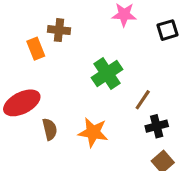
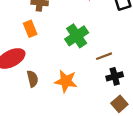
orange rectangle: (36, 49) -> (30, 29), moved
brown line: (143, 100) -> (104, 56), turned 35

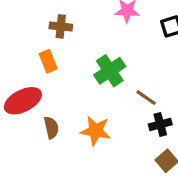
brown line: (104, 56) -> (146, 98), turned 56

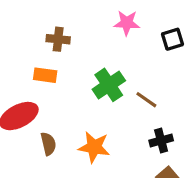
orange rectangle: (48, 61) -> (45, 75), turned -60
brown line: (146, 98) -> (146, 100), moved

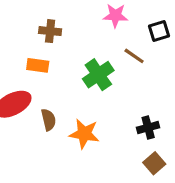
brown line: (146, 100) -> (134, 56), moved
brown semicircle: (48, 144) -> (49, 120), moved

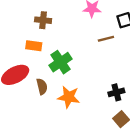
brown line: (134, 56) -> (106, 39), turned -49
green cross: (98, 75) -> (61, 62), moved

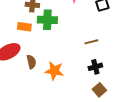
brown line: (106, 39) -> (91, 42), moved
green cross: (61, 62) -> (47, 20), moved, turned 36

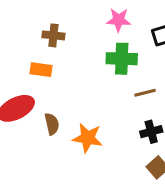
green cross: (47, 20) -> (122, 59), moved

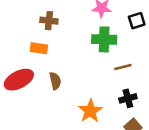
brown semicircle: (52, 124) -> (55, 81), moved
orange star: (88, 138) -> (90, 111), moved, turned 30

